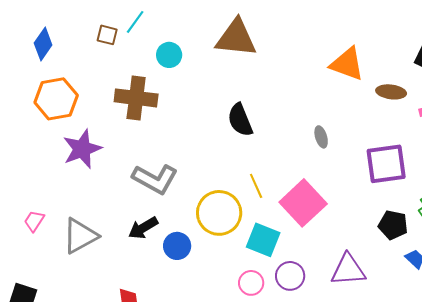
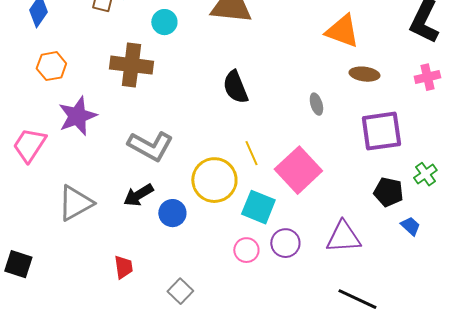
brown ellipse: (391, 92) -> (364, 74), moved
orange hexagon: (56, 99) -> (51, 66), size x0.7
pink trapezoid: (34, 221) -> (29, 145), moved, size x1.6

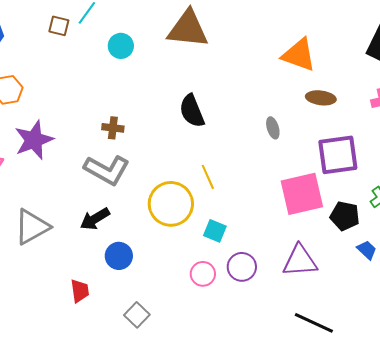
brown cross: (131, 65) -> (113, 128), moved, size x0.5
pink square: (298, 170) -> (302, 194), moved, turned 30
cyan square: (258, 207) -> (215, 231), size x0.7
blue circle: (172, 213) -> (119, 256), moved

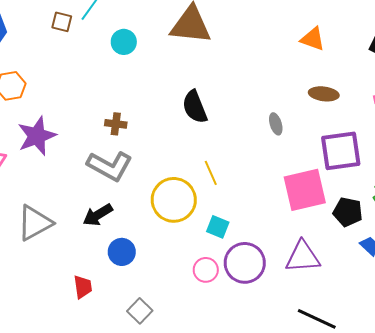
orange triangle: (299, 55) -> (313, 39), moved, size x0.7
purple circle: (242, 267) -> (245, 263), size x1.4

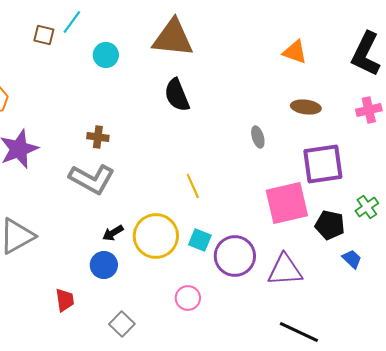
black semicircle: (195, 107) -> (177, 95), moved
yellow circle: (174, 200) -> (156, 236), moved
black arrow: (98, 215) -> (113, 233), moved, size x0.7
purple circle: (245, 263) -> (235, 256), moved
pink circle: (206, 270) -> (188, 298), moved

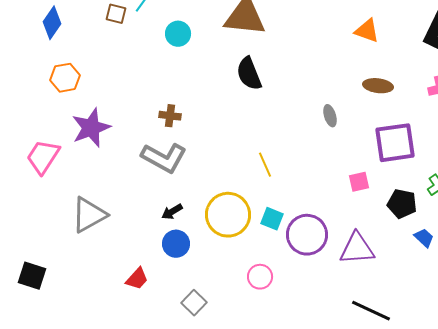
pink square: (287, 203) -> (359, 182), size x0.5
black arrow: (113, 233) -> (172, 212), moved
red trapezoid: (65, 300) -> (137, 279), turned 50

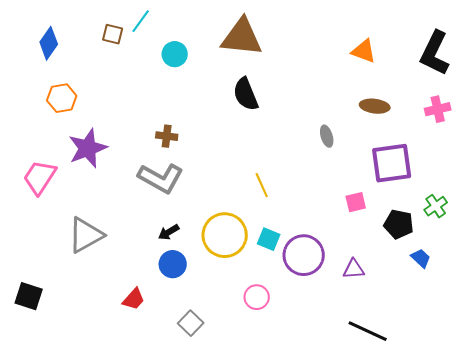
purple triangle: (357, 249) -> (354, 269), size x0.6

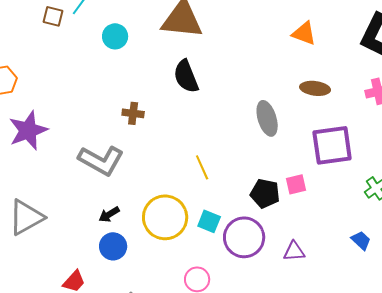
brown cross: (167, 136) -> (133, 113), moved
gray ellipse: (327, 136) -> (267, 118), size x1.6
black pentagon: (399, 224) -> (265, 193), moved

